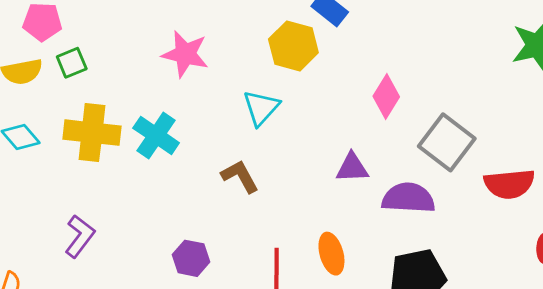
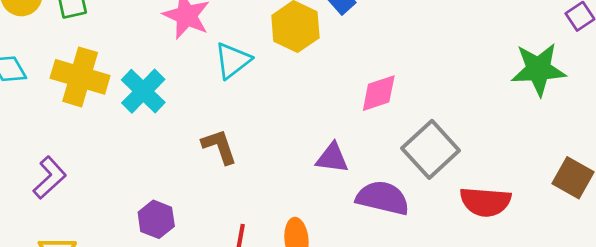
pink diamond: (386, 97) -> (379, 93), turned 30
cyan triangle: (261, 108) -> (233, 61), moved

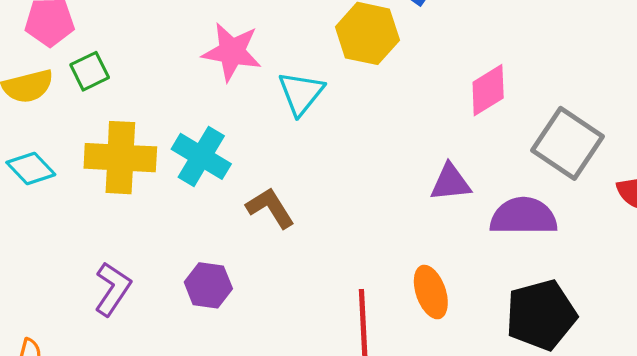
brown L-shape: (219, 147) -> (270, 208), moved
purple hexagon: (156, 219) -> (208, 285), moved

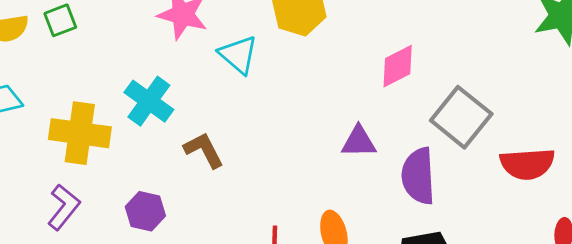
cyan triangle: (301, 93) -> (238, 55), turned -33
yellow cross: (120, 158) -> (80, 133), moved
purple semicircle: (523, 216) -> (418, 176), turned -98

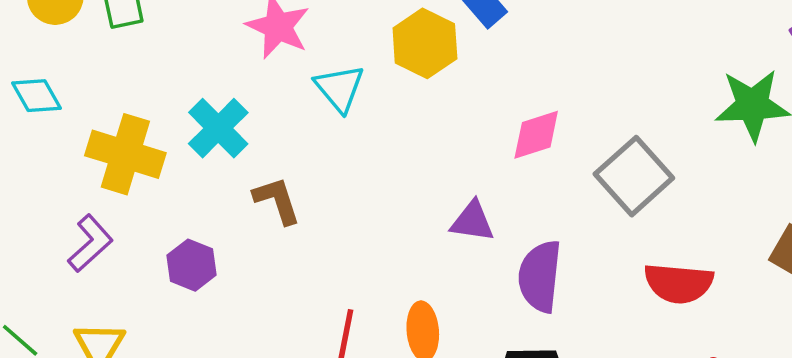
gray square: (461, 117) -> (634, 176), moved

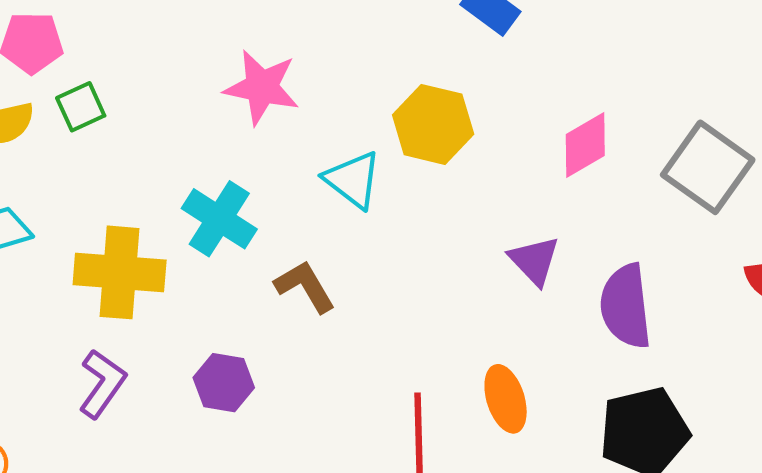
yellow hexagon: (425, 43) -> (433, 124), moved
cyan triangle: (339, 88) -> (353, 180), moved
purple triangle: (472, 221) -> (534, 261), turned 51

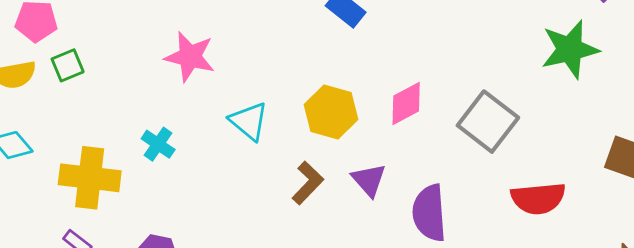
yellow hexagon: (433, 124) -> (331, 112), moved
cyan cross: (219, 219) -> (158, 144), size x0.7
brown L-shape: (305, 286) -> (308, 183), moved, turned 72

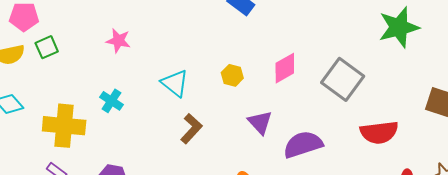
pink star: (190, 57) -> (118, 41), moved, size x0.7
yellow hexagon: (331, 112) -> (232, 75), size x0.6
brown L-shape: (308, 183) -> (191, 129), moved
purple semicircle: (429, 213) -> (303, 144), turned 78

